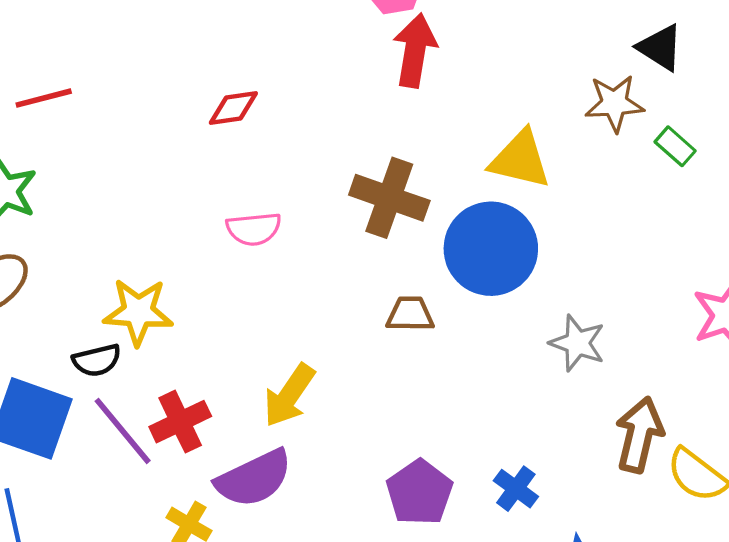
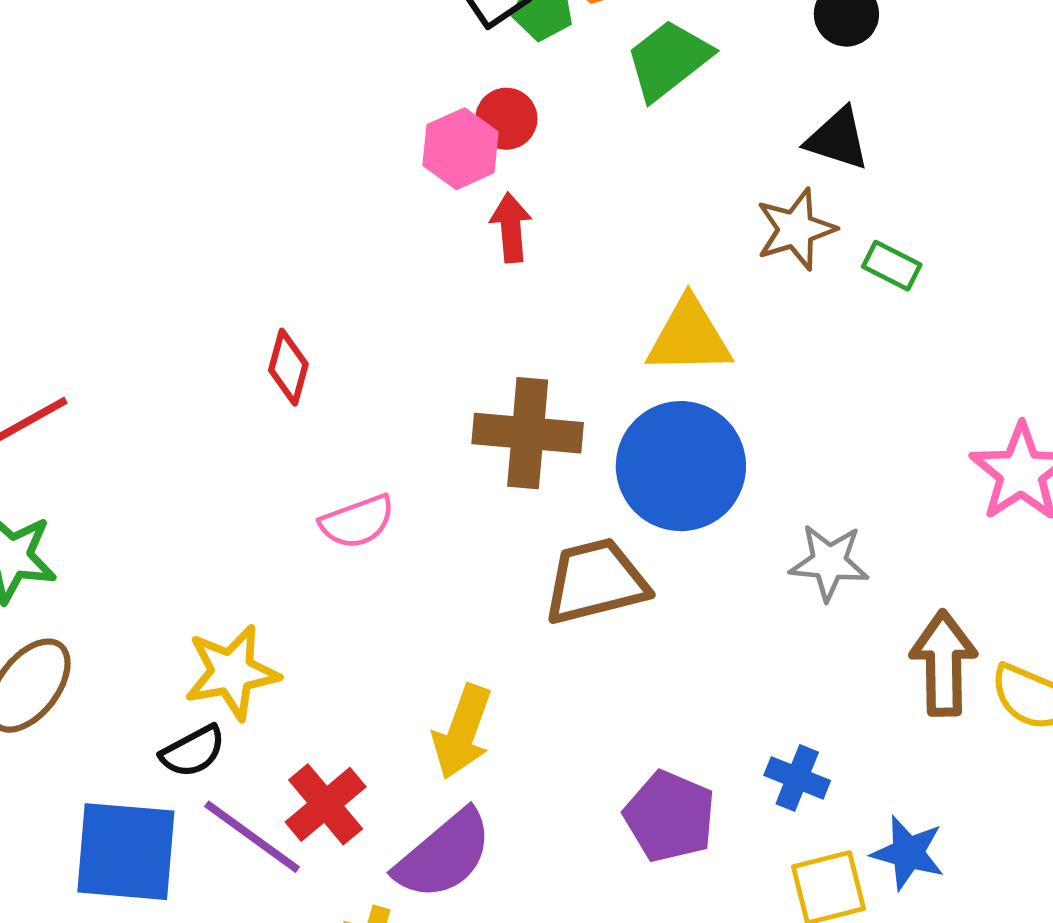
red arrow: (415, 50) -> (511, 228), size x0.7
red diamond: (233, 108) -> (288, 367), turned -52
brown trapezoid: (410, 314) -> (596, 581), size x1.6

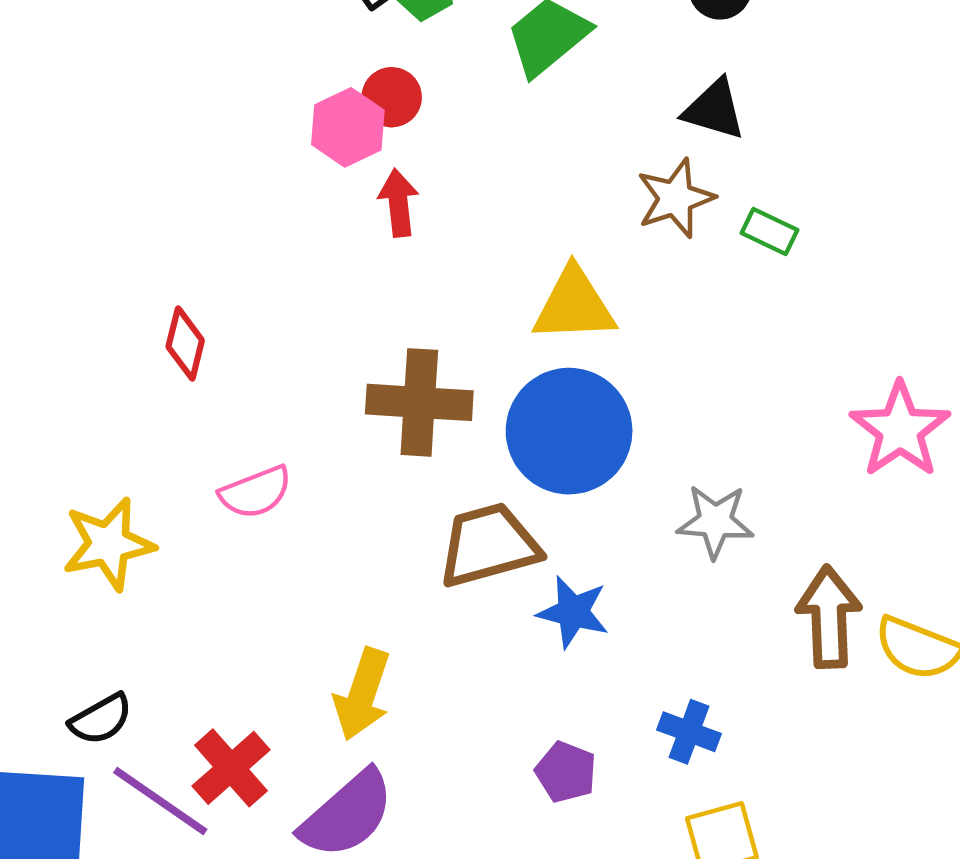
yellow star: (232, 672) -> (108, 544), moved
purple pentagon: (670, 816) -> (566, 772), size x0.7
blue star: (908, 853) -> (573, 612), moved

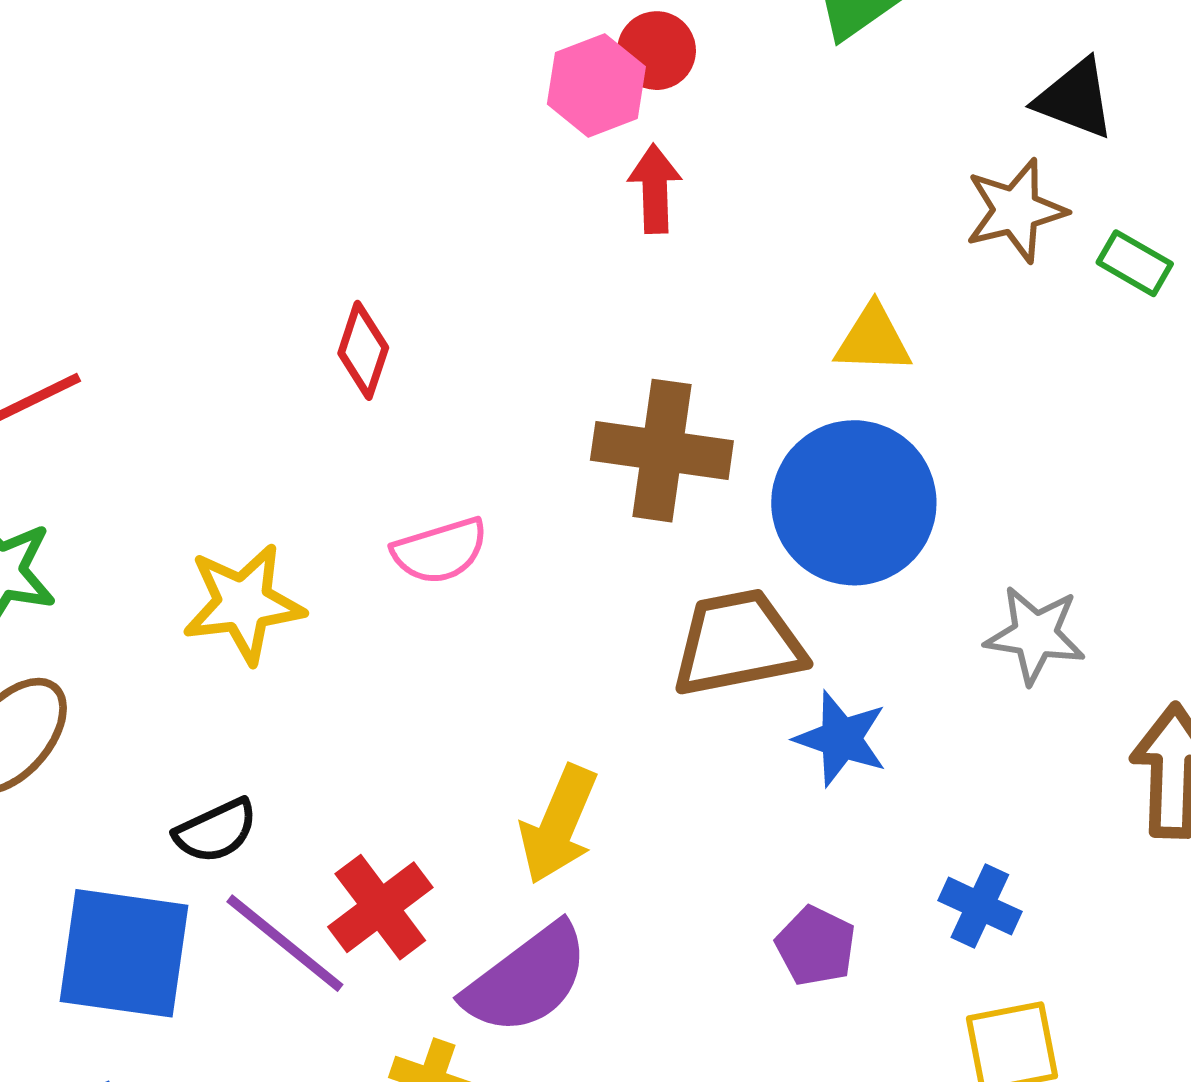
yellow triangle: (574, 305) -> (873, 339), size x0.7

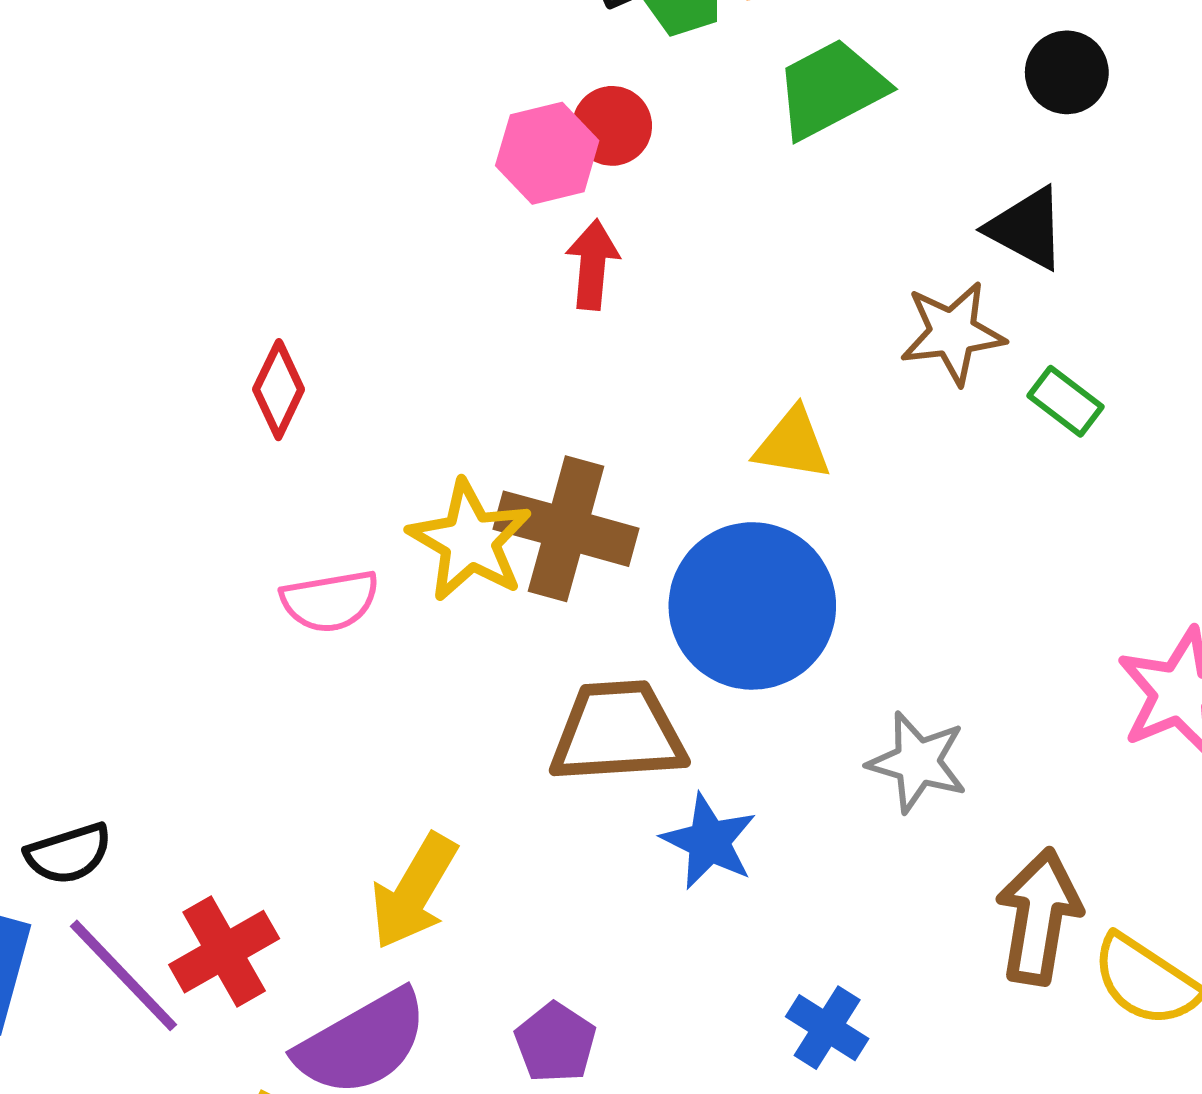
yellow star: (243, 604) -> (470, 541), moved, turned 30
purple pentagon: (816, 946) -> (555, 1043), moved

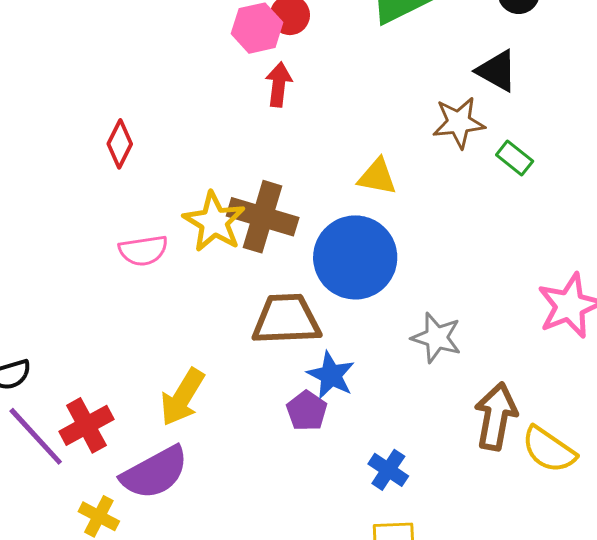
purple pentagon: (555, 1043) -> (307, 411), moved

